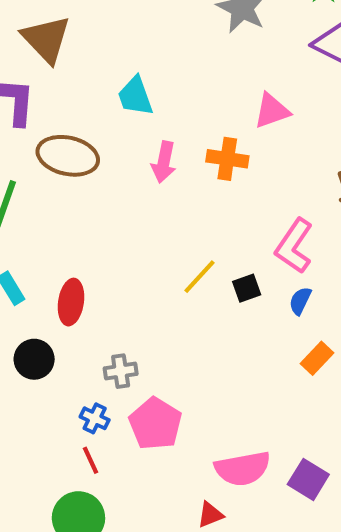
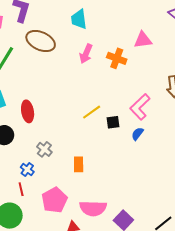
red ellipse: (71, 302) -> (28, 111), turned -30
orange rectangle: (317, 358) -> (79, 164), moved, turned -56
gray cross: (121, 371) -> (44, 149), turned 35
pink pentagon: (155, 424) -> (54, 200), moved

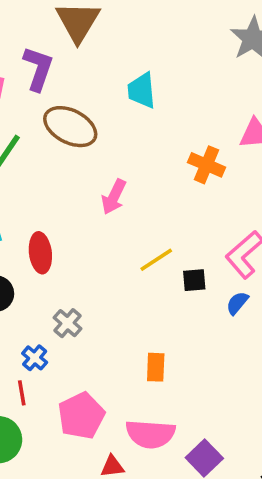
pink arrow: (86, 54) -> (114, 197), moved
orange rectangle: (79, 164) -> (156, 367), moved

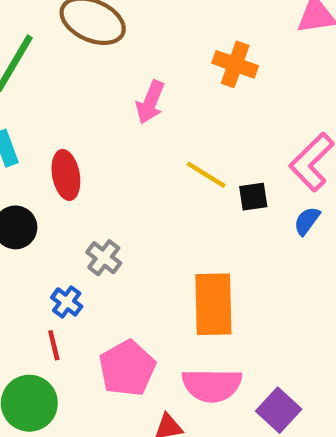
orange cross: (206, 165) -> (235, 64), moved
yellow line: (156, 260) -> (206, 175), turned 68
orange rectangle: (156, 367) -> (213, 304), size x1.8

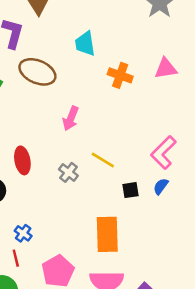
orange cross: (235, 64) -> (120, 75), moved
black square: (253, 197) -> (130, 190), moved
gray cross: (104, 258) -> (68, 172), moved

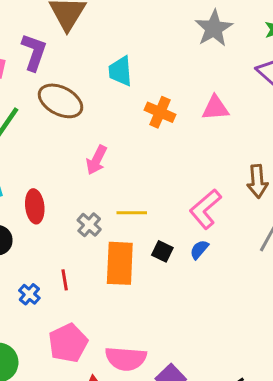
yellow line: (103, 160) -> (132, 213), turned -35
black square: (130, 190) -> (162, 251), turned 30
orange rectangle: (107, 234) -> (120, 263), moved
red line: (16, 258) -> (65, 280), moved

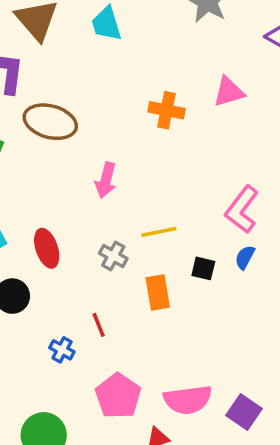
cyan trapezoid: (120, 71) -> (106, 24), moved
orange rectangle: (120, 263) -> (158, 292), size x0.7

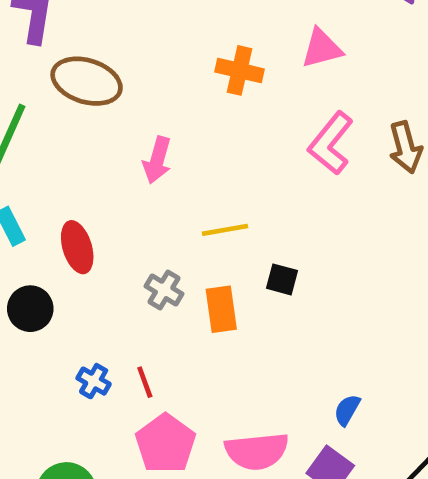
pink L-shape: (242, 210) -> (331, 143), moved
gray cross: (113, 256) -> (164, 290), moved
blue semicircle: (245, 257) -> (347, 410), moved
red line: (99, 325) -> (145, 382), moved

